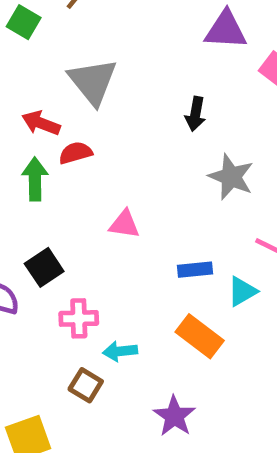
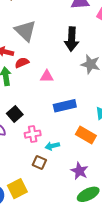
black arrow: (195, 114) -> (72, 39), size x1.6
pink triangle: (124, 224) -> (47, 76), moved
blue rectangle: (195, 270) -> (65, 106), moved, size x1.5

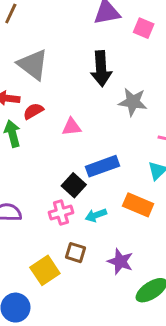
black square: (15, 114) -> (74, 185), moved
cyan arrow: (52, 146) -> (96, 215), moved
purple star: (79, 171) -> (120, 261), moved
yellow square: (17, 189) -> (45, 270), moved

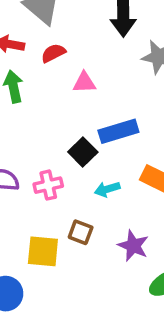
red semicircle: (33, 111) -> (53, 53), moved
pink cross: (61, 213) -> (48, 185), moved
yellow square: (45, 270) -> (43, 251), turned 36

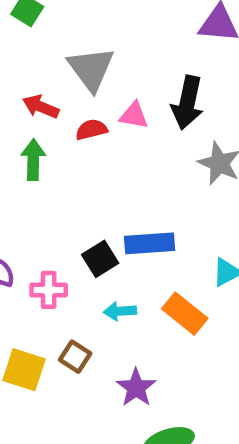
pink triangle: (84, 83) -> (134, 115), moved

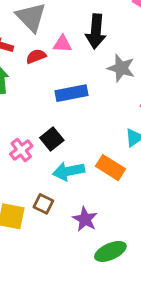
blue rectangle: (150, 243) -> (72, 93), moved
pink cross: (49, 290) -> (21, 150), moved, turned -30
cyan arrow: (120, 311) -> (69, 171), size x1.5

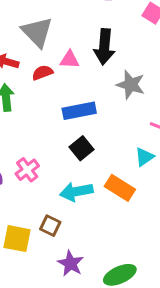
black square: (52, 139) -> (82, 148), moved
purple star: (85, 219) -> (71, 263), moved

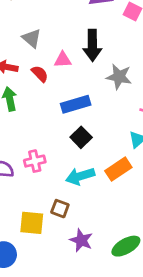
gray triangle: (37, 32) -> (32, 38), size x0.7
red semicircle: (42, 73) -> (40, 74), turned 72
pink cross: (27, 170) -> (35, 161), turned 30
orange rectangle: (120, 188) -> (118, 169), turned -60

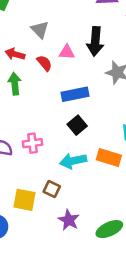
orange rectangle: (118, 169) -> (109, 158), turned 45

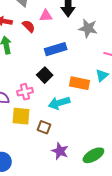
black square: (77, 125) -> (45, 75), moved
orange rectangle: (109, 158) -> (79, 83), moved
yellow square: (25, 200) -> (21, 116), moved

